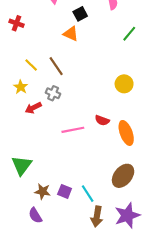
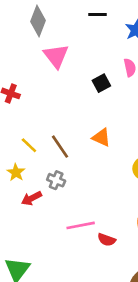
black square: (80, 14) -> (101, 83), moved
orange triangle: (71, 34) -> (101, 137), moved
red semicircle: (102, 120) -> (107, 240), moved

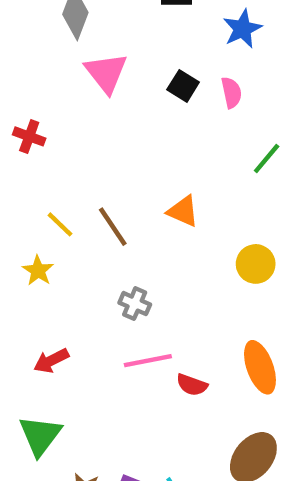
black square: (101, 83) -> (183, 86), moved, turned -30
gray cross: (56, 180) -> (135, 304), moved
red arrow: (31, 198) -> (51, 361), moved

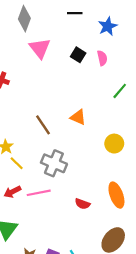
yellow line: (60, 224) -> (17, 163), moved
gray cross: (135, 304) -> (54, 163), size x1.6
pink line: (148, 361) -> (39, 193), moved

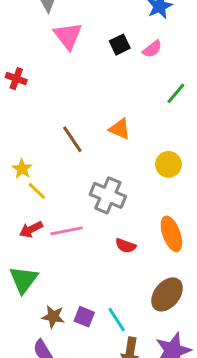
black square: (78, 55) -> (120, 45), turned 32
pink semicircle: (102, 58) -> (152, 49), turned 64
gray cross: (54, 163) -> (108, 195), moved

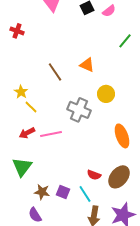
yellow circle: (168, 164) -> (106, 94), moved
red semicircle: (126, 246) -> (94, 175), moved

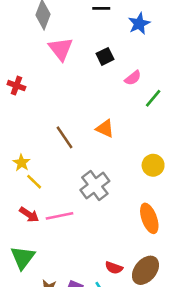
pink semicircle: (109, 11) -> (133, 78), moved
yellow circle: (106, 94) -> (153, 165), moved
gray cross: (79, 110) -> (95, 185), turned 30
red arrow: (27, 133) -> (29, 215), turned -119

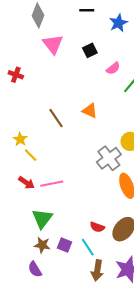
gray cross: (95, 185) -> (109, 158), moved
green triangle: (23, 258) -> (42, 219), moved

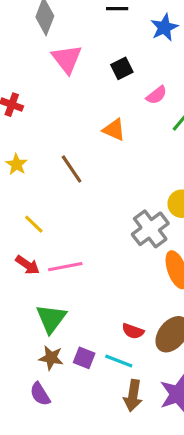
orange triangle: (90, 111) -> (114, 130), moved
yellow star: (20, 139) -> (16, 164), moved
cyan line: (88, 247) -> (119, 361), turned -36

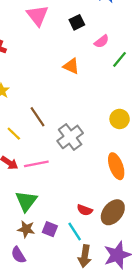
brown line: (72, 169) -> (37, 117), moved
gray cross: (150, 229) -> (70, 137), moved
cyan line: (119, 361) -> (75, 231), turned 36

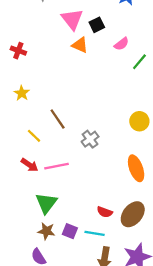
pink triangle: (37, 16) -> (72, 19), moved
orange triangle: (71, 66) -> (80, 45), moved
gray cross: (70, 137) -> (90, 139), size x0.7
cyan line: (75, 231) -> (95, 233), turned -48

